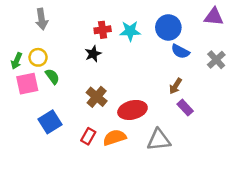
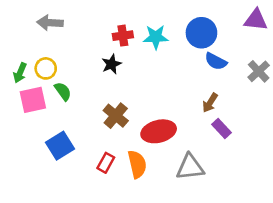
gray arrow: (42, 19) -> (50, 23), turned 102
orange semicircle: (115, 137) -> (137, 164), turned 95

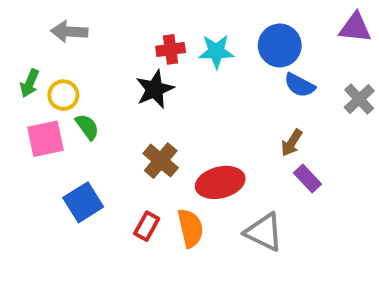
black star: (111, 64) -> (155, 89), size x1.4
green arrow: (20, 73) -> (30, 83), moved
gray triangle: (190, 167) -> (264, 232), turned 32

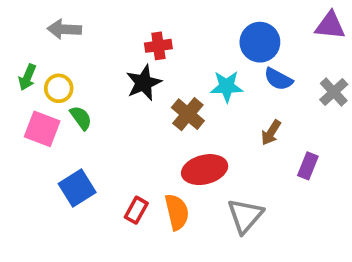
cyan star: (216, 51) -> (227, 86), moved
pink square: (46, 139) -> (42, 129), turned 33
brown cross: (161, 161) -> (188, 114), moved
purple rectangle: (308, 178) -> (308, 166), moved, turned 65
gray triangle: (264, 232) -> (245, 216), turned 45

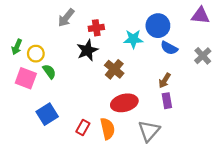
gray arrow: (64, 29) -> (66, 18), moved, turned -54
cyan star: (227, 86) -> (133, 39), moved
purple rectangle: (308, 166) -> (167, 101), moved, turned -32

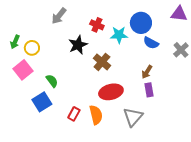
red cross: (96, 28) -> (97, 25), moved, turned 32
green semicircle: (49, 72) -> (52, 81), moved
pink square: (26, 78) -> (23, 70), turned 30

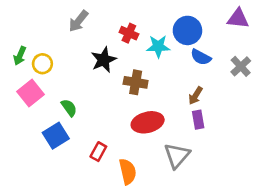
brown cross: (102, 62) -> (136, 82), turned -30
orange semicircle: (96, 115) -> (128, 172), moved

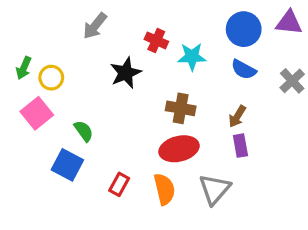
blue circle: (187, 30) -> (244, 29), moved
brown cross: (136, 82) -> (181, 108), moved
blue square: (56, 136) -> (67, 165), turned -30
orange semicircle: (128, 172) -> (164, 189), moved

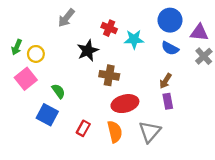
purple triangle: (289, 23) -> (199, 33), moved
brown cross: (181, 108) -> (109, 75), moved

